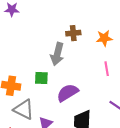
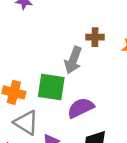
green square: (41, 78) -> (51, 87), size x1.6

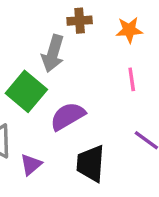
green square: (51, 87) -> (26, 91), turned 36

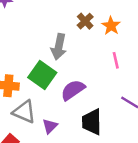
brown cross: (80, 21) -> (85, 21), moved, turned -35
orange star: (129, 30) -> (111, 26), turned -30

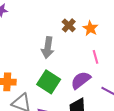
green square: (42, 75) -> (49, 82), moved
purple semicircle: (73, 90) -> (81, 80), moved

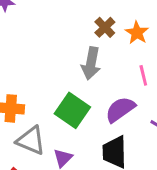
gray arrow: (48, 48) -> (91, 63), moved

